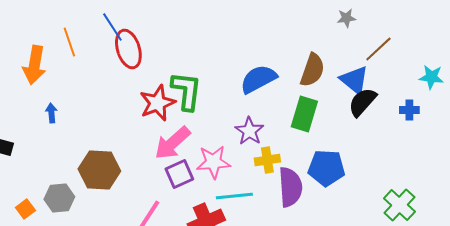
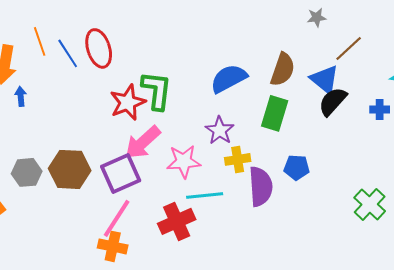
blue line: (112, 27) -> (68, 53), moved
blue arrow: (51, 113) -> (21, 96), moved
blue pentagon: (326, 168) -> (297, 167), size x0.7
purple square: (179, 174) -> (121, 173), moved, size x1.4
gray hexagon: (59, 198) -> (27, 172), moved

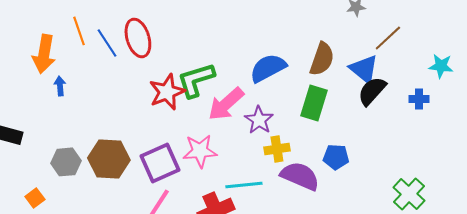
green L-shape: (157, 90) -> (196, 80), turned -114
pink arrow: (143, 142) -> (226, 104), moved
pink star: (184, 161) -> (200, 151), moved
purple semicircle: (261, 186) -> (300, 176), turned -63

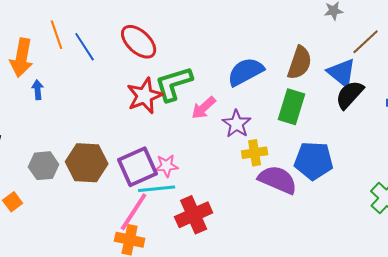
red ellipse: (138, 38) -> (139, 42), moved, turned -30
pink arrow: (226, 104) -> (204, 108), size x0.7
pink star: (200, 151) -> (167, 166), moved, size x0.7
blue pentagon: (336, 157) -> (314, 161), size x1.5
cyan line: (244, 185) -> (157, 189), moved

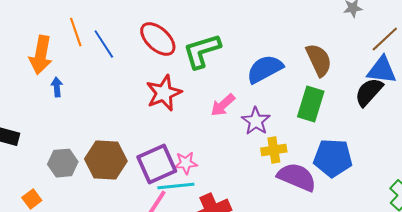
brown semicircle: (300, 63) -> (319, 60), turned -44
blue triangle: (342, 73) -> (382, 70), moved, turned -32
green L-shape: (174, 84) -> (202, 51), moved

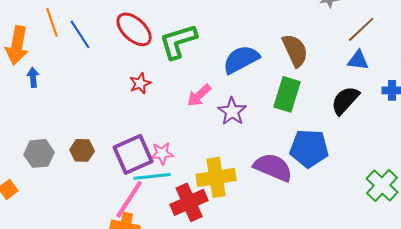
blue triangle: (382, 70) -> (358, 60), size x0.7
black semicircle: (369, 92) -> (345, 100), moved
red star: (164, 93) -> (140, 83), size x0.6
yellow cross: (274, 150) -> (216, 177), moved, size x1.5
brown hexagon: (106, 160) -> (82, 150), size x0.6

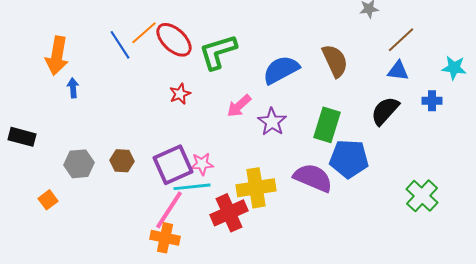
orange line: (52, 22) -> (144, 33), moved, turned 68
green rectangle: (287, 94) -> (327, 125), moved

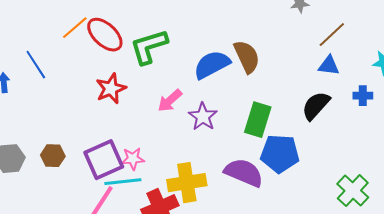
blue line: (120, 45) -> (36, 65), moved
brown semicircle: (335, 61) -> (247, 57), moved
red star: (180, 94) -> (111, 89), size x1.4

